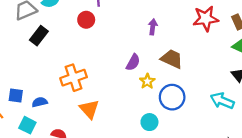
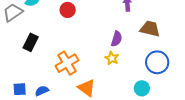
black rectangle: (39, 36) -> (31, 42), moved
yellow star: (147, 81) -> (112, 58), moved

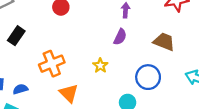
brown trapezoid: (150, 29) -> (164, 42), moved
purple semicircle: (117, 39) -> (120, 37), moved

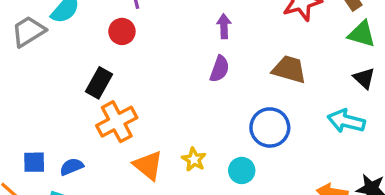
black rectangle: (16, 36) -> (99, 83), moved
yellow star: (100, 66) -> (194, 159), moved

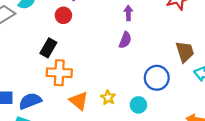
brown trapezoid: (289, 69) -> (185, 52), moved, turned 55
orange cross: (117, 122) -> (59, 73), turned 30
blue semicircle: (72, 167) -> (30, 101), size x1.5

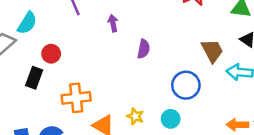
purple arrow: (128, 13) -> (113, 23), moved
red circle: (63, 15) -> (51, 54), moved
black rectangle: (48, 48) -> (34, 78), moved

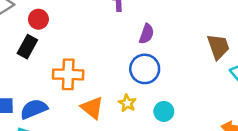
red circle: (51, 54) -> (38, 19), moved
blue circle: (186, 85) -> (145, 69), moved

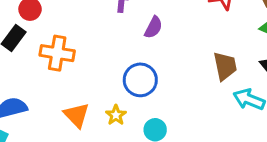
purple semicircle: (147, 34) -> (153, 27), moved
orange cross: (68, 74) -> (57, 53), moved

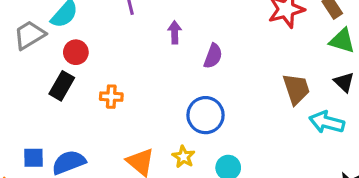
orange cross: (57, 53) -> (111, 97), size x0.6

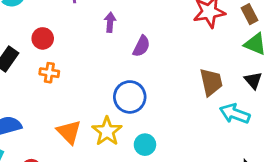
red circle: (76, 52) -> (43, 38), moved
yellow star: (183, 157) -> (107, 131), size x1.5

